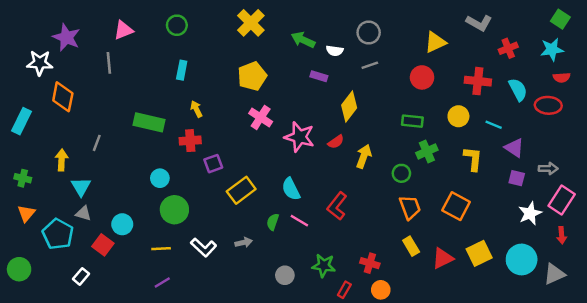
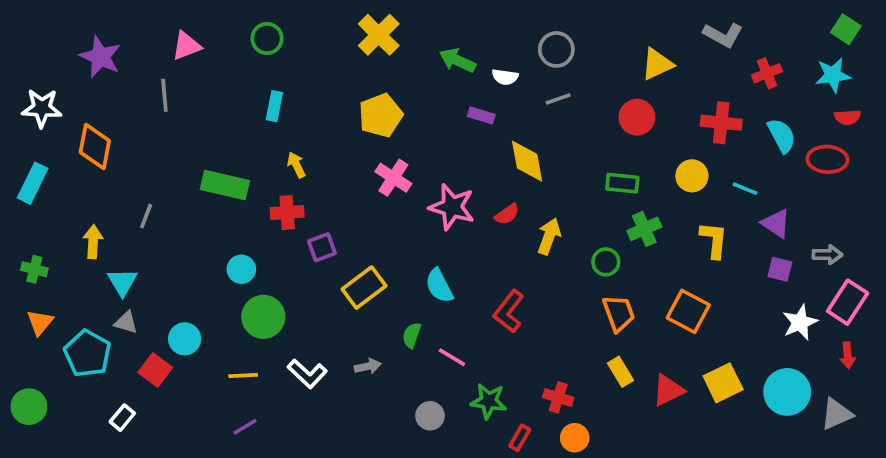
white star: (40, 63) -> (42, 108), moved
yellow diamond: (349, 107) -> (527, 161), turned -48
pink line: (299, 221) -> (452, 357), moved

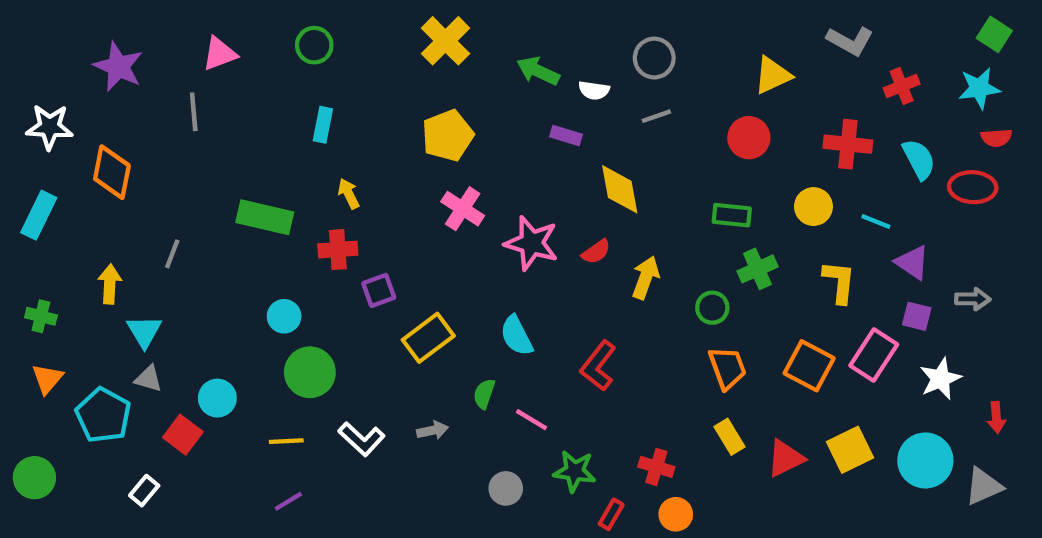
pink rectangle: (848, 302) -> (874, 355), moved

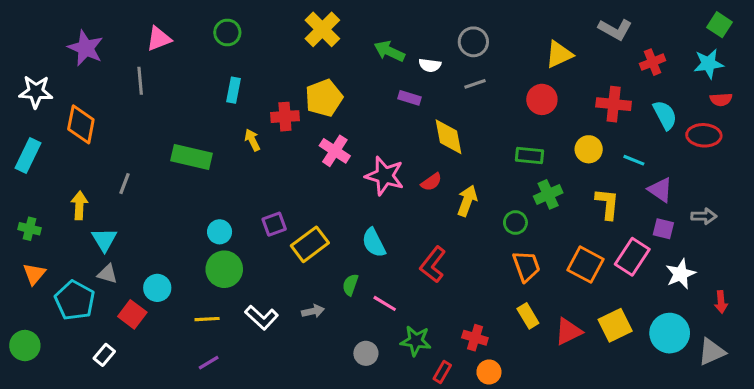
red cross: (338, 250) -> (285, 117), moved
purple square: (379, 290) -> (274, 224), moved
cyan circle: (284, 316) -> (220, 232), moved

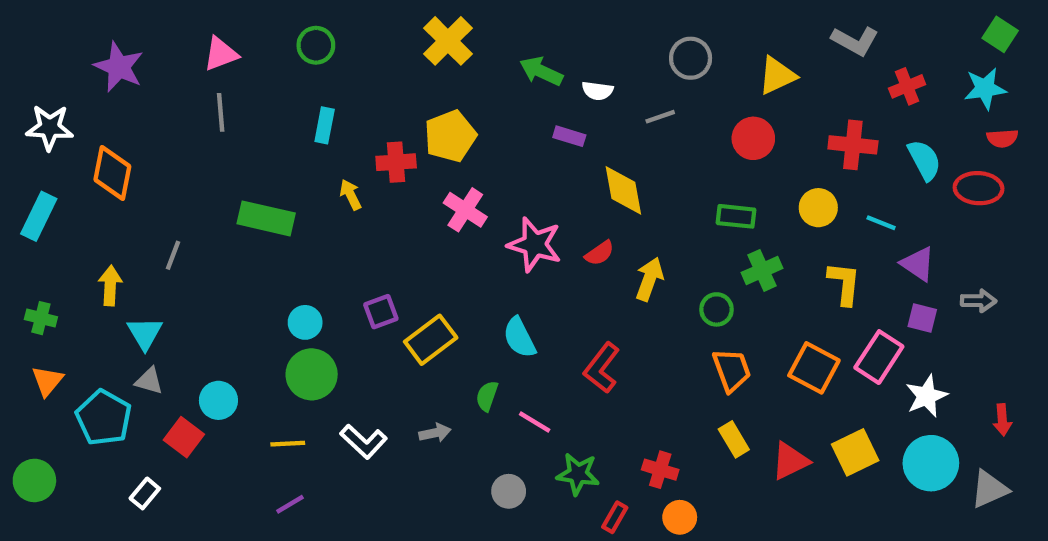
gray circle: (473, 42) -> (691, 58), moved
gray line: (140, 81) -> (221, 112), moved
white star: (681, 274) -> (927, 396), moved

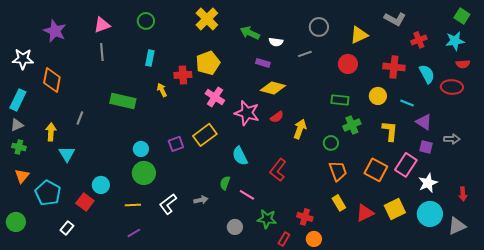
yellow diamond: (623, 190) -> (273, 88), moved, turned -65
yellow rectangle: (431, 340) -> (205, 135), moved
gray triangle: (149, 381) -> (17, 125), moved, turned -40
white L-shape: (364, 442) -> (168, 204), turned 100

